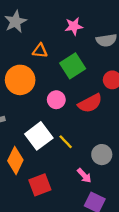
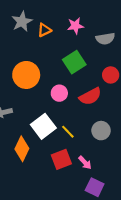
orange triangle: (40, 51) -> (44, 30), moved, turned -32
gray circle: (102, 155) -> (101, 131), moved
red square: (40, 185) -> (61, 159), moved

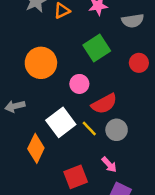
red semicircle: (90, 96) -> (104, 104), moved
gray circle: (101, 131) -> (117, 130), moved
red square: (61, 159) -> (76, 177), moved

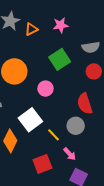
gray semicircle: (133, 21) -> (91, 47), moved
red semicircle: (104, 104) -> (85, 104), moved, turned 100
yellow line: (89, 129) -> (54, 135), moved

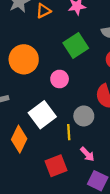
gray circle: (76, 126) -> (84, 116), moved
yellow line: (54, 135) -> (69, 132), turned 40

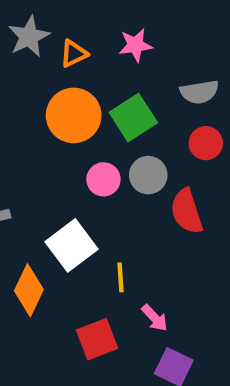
orange circle: (24, 59) -> (74, 115), moved
gray circle: (84, 116) -> (148, 175), moved

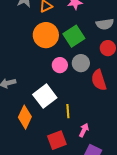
pink arrow: (155, 318) -> (84, 130), turned -112

